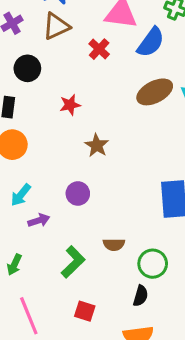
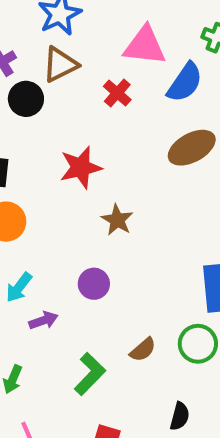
black circle: (27, 68) -> (26, 99), moved
red star: (70, 105) -> (81, 167), size x1.5
brown semicircle: (114, 244) -> (143, 350), turned -40
green circle: (153, 264) -> (198, 344), moved

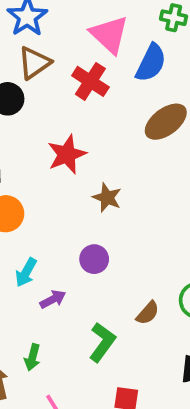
pink triangle: (145, 46) -> (109, 35), turned 45
red cross: (117, 93) -> (90, 81), size x1.4

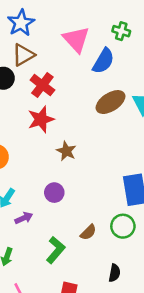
red cross: (90, 81) -> (42, 85), moved

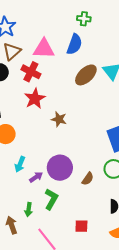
pink triangle: (76, 39) -> (44, 49), moved, turned -35
purple circle: (54, 193) -> (60, 168), moved, size x1.6
green L-shape: (56, 250) -> (51, 199), moved

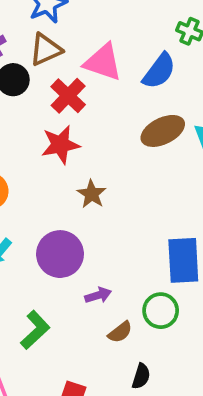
purple circle: (60, 168) -> (60, 254), moved
purple arrow: (36, 177) -> (98, 295), moved
brown semicircle: (88, 179) -> (120, 332), moved

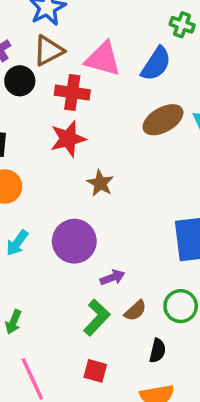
red cross: (68, 96) -> (72, 92), turned -32
green circle: (161, 311) -> (181, 306), moved
green L-shape: (35, 330) -> (97, 317), moved

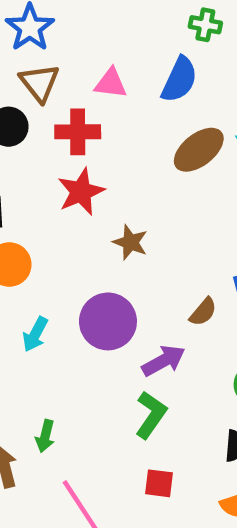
brown triangle: (48, 51) -> (39, 83), turned -32
pink triangle: (103, 59) -> (111, 83), size x0.7
purple arrow: (112, 277) -> (163, 361), size x1.4
brown semicircle: (135, 311) -> (203, 312), moved

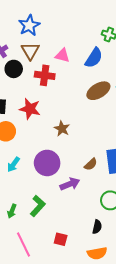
red star: (81, 192) -> (30, 109), moved, turned 30
green L-shape: (151, 415) -> (38, 206), moved

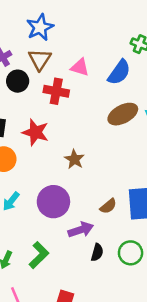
black semicircle: (97, 227) -> (97, 252), moved

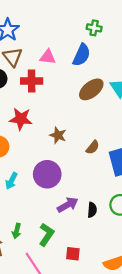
brown semicircle: (108, 206) -> (93, 147), moved
purple arrow: (81, 230) -> (68, 205), moved
green L-shape: (39, 255) -> (46, 235), moved

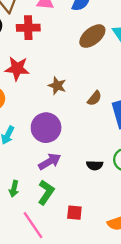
purple arrow: (68, 205) -> (50, 161), moved
black semicircle: (92, 210) -> (95, 165), turned 88

